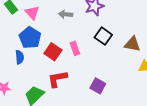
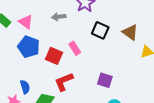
brown triangle: (132, 44) -> (130, 32), turned 36
blue semicircle: (20, 57) -> (25, 87), moved

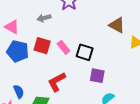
black square: (100, 30) -> (85, 52), moved
red square: (54, 56) -> (42, 46), moved

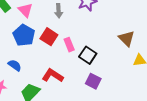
gray arrow: (44, 18) -> (59, 11), turned -96
red L-shape: (57, 82) -> (53, 76), turned 45
blue semicircle: (19, 92) -> (15, 65), moved, turned -48

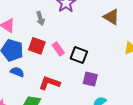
brown triangle: (126, 38) -> (111, 17), moved
blue semicircle: (15, 65) -> (17, 72), moved

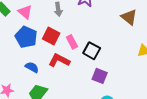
blue semicircle: (17, 72) -> (32, 67), moved
red L-shape: (49, 83) -> (59, 60), moved

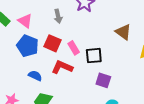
brown triangle: (129, 17) -> (123, 32), moved
black square: (92, 51) -> (94, 56), turned -30

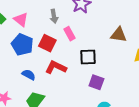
brown triangle: (123, 32) -> (119, 35), turned -30
pink rectangle: (74, 48) -> (70, 34), moved

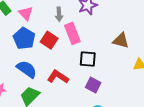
pink rectangle: (70, 34) -> (72, 33), size x1.5
red L-shape: (56, 67) -> (58, 77), moved
blue semicircle: (29, 75) -> (27, 69), size x1.5

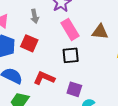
pink rectangle: (72, 33) -> (70, 29), moved
purple square: (93, 85) -> (74, 89), moved

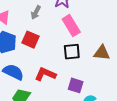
gray arrow: (35, 16) -> (36, 12), turned 40
brown triangle: (100, 32) -> (102, 53), moved

